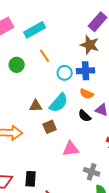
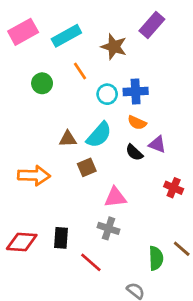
brown star: (90, 45) -> (114, 47), moved
gray cross: (92, 172) -> (108, 228), moved

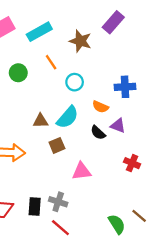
blue cross: (136, 91) -> (125, 87), moved
gray cross: (108, 228) -> (58, 202), moved
green semicircle: (156, 258) -> (117, 224), turned -30

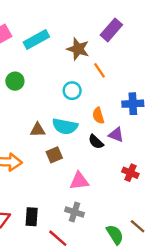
orange line: (51, 62) -> (99, 70), moved
blue cross: (125, 87) -> (133, 104), moved
orange semicircle: (100, 107) -> (98, 116), turned 49
cyan semicircle: (68, 117) -> (65, 126), turned 60
gray cross: (58, 202) -> (74, 212), moved

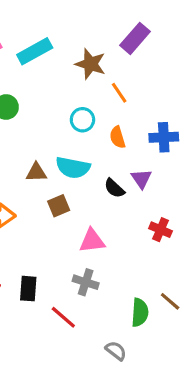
orange semicircle: (98, 116) -> (118, 137), moved
purple triangle: (116, 135) -> (141, 179), turned 35
green semicircle: (115, 235) -> (140, 312), turned 36

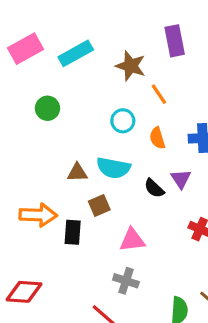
purple rectangle: (135, 38) -> (175, 41), turned -52
black rectangle: (28, 289) -> (73, 232), moved

